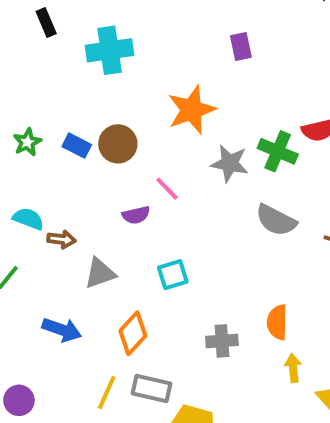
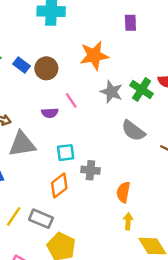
gray triangle: (100, 273) -> (22, 144), size x1.4
orange diamond: (133, 333) -> (59, 186), moved
gray cross: (222, 341) -> (90, 170), moved

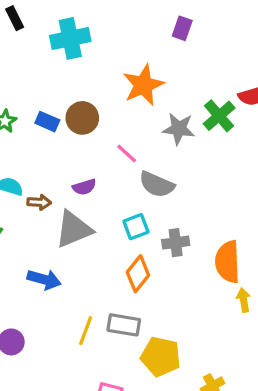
purple rectangle: (130, 23) -> (182, 28), turned 35
green cross: (142, 89) -> (219, 116), turned 30
purple semicircle: (50, 113) -> (84, 187), moved
gray semicircle: (133, 131) -> (157, 185), moved
orange semicircle: (123, 192) -> (228, 262), size x1.4

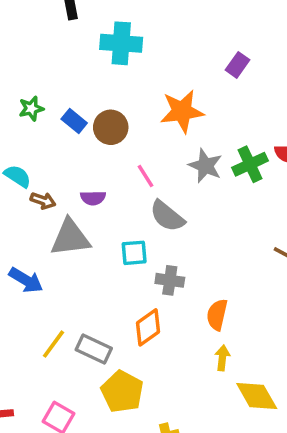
orange semicircle: (228, 262) -> (217, 315), size x0.7
orange diamond: (138, 274) -> (148, 327), moved

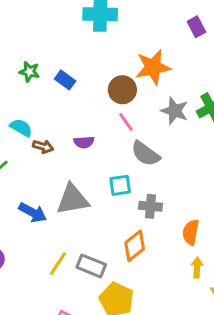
purple rectangle: (238, 65) -> (196, 27), turned -60
green star: (31, 109) -> (29, 72), turned 30
brown circle: (111, 127) -> (122, 90), moved
gray triangle: (70, 238) -> (73, 199), moved

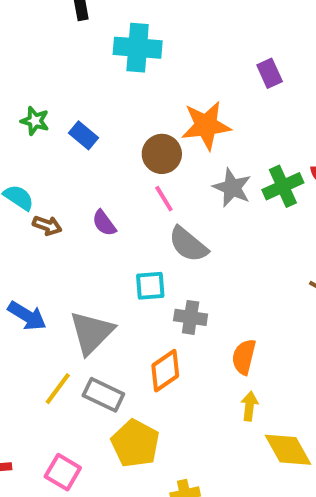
purple semicircle: (84, 142) -> (104, 223), turned 54
gray triangle: (73, 199) -> (92, 332), moved, turned -39

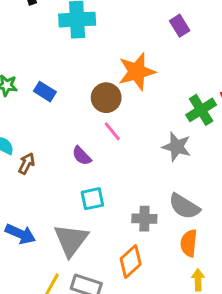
gray star: (232, 188) -> (177, 147), moved
purple semicircle: (104, 223) -> (82, 156), moved
brown arrow: (47, 226) -> (27, 163), turned -75
gray semicircle: (188, 244) -> (184, 206), moved
cyan square: (150, 286) -> (92, 199), moved

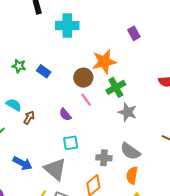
green cross: (201, 110) -> (116, 87), moved
gray triangle: (71, 240) -> (55, 169), turned -30

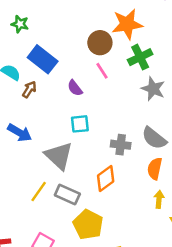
blue rectangle: (44, 71) -> (43, 59), moved, size x1.6
blue arrow: (22, 163) -> (20, 133), moved

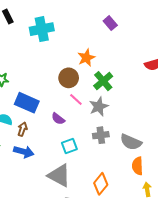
orange star: (127, 24) -> (86, 58), size x0.7
gray star: (153, 89) -> (99, 107), moved, turned -30
blue arrow: (20, 133) -> (24, 152), moved
gray cross: (121, 145) -> (101, 135), moved

